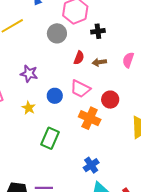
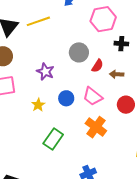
gray circle: (57, 33) -> (79, 52), moved
red circle: (110, 100) -> (126, 105), moved

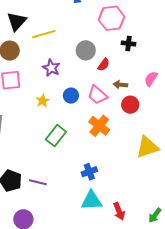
yellow line: (38, 21) -> (44, 34), moved
brown arrow: (117, 74) -> (120, 85), moved

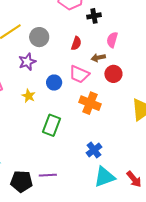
gray circle: (86, 50) -> (39, 37), moved
purple star: (51, 68) -> (27, 62), turned -30
pink semicircle: (151, 79) -> (112, 40), moved

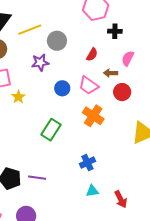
yellow star: (29, 96) -> (18, 97), moved
cyan triangle: (104, 177) -> (92, 191), size x0.6

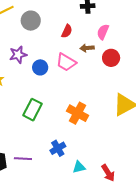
purple star: (40, 63) -> (18, 55), moved
red circle: (122, 92) -> (111, 58), moved
orange cross: (93, 116) -> (78, 113), moved
blue cross: (87, 163) -> (58, 148), moved

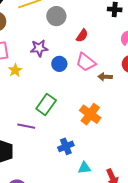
red semicircle: (67, 31) -> (82, 36), moved
brown arrow: (87, 48) -> (105, 77), moved
purple line: (23, 159) -> (26, 126), moved

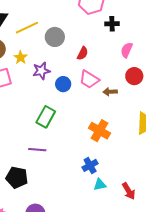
yellow star: (15, 70) -> (21, 57), moved
green rectangle: (46, 105) -> (46, 117), moved
blue cross: (66, 146) -> (90, 165), moved

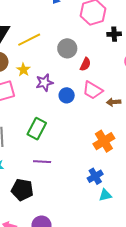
gray circle: (55, 37) -> (67, 48), moved
green rectangle: (46, 117) -> (37, 129), moved
orange cross: (100, 131) -> (104, 141), turned 30

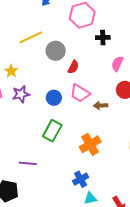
yellow line: (29, 40) -> (31, 37), moved
purple star: (44, 83) -> (21, 94), moved
green rectangle: (37, 129) -> (52, 131), moved

